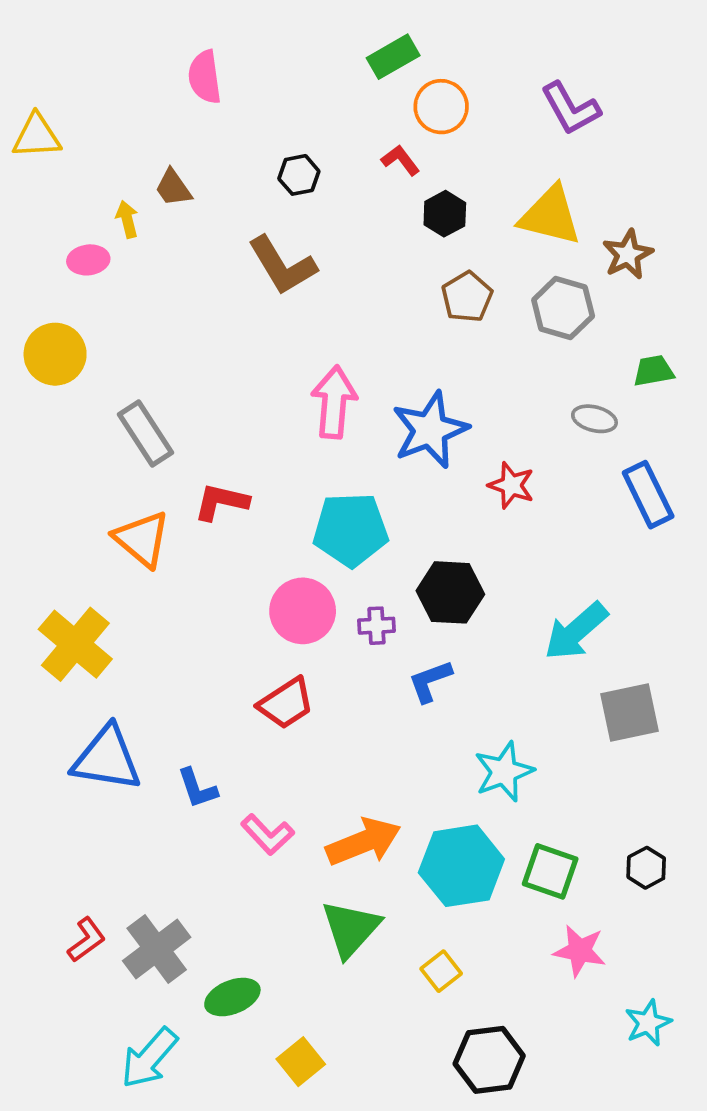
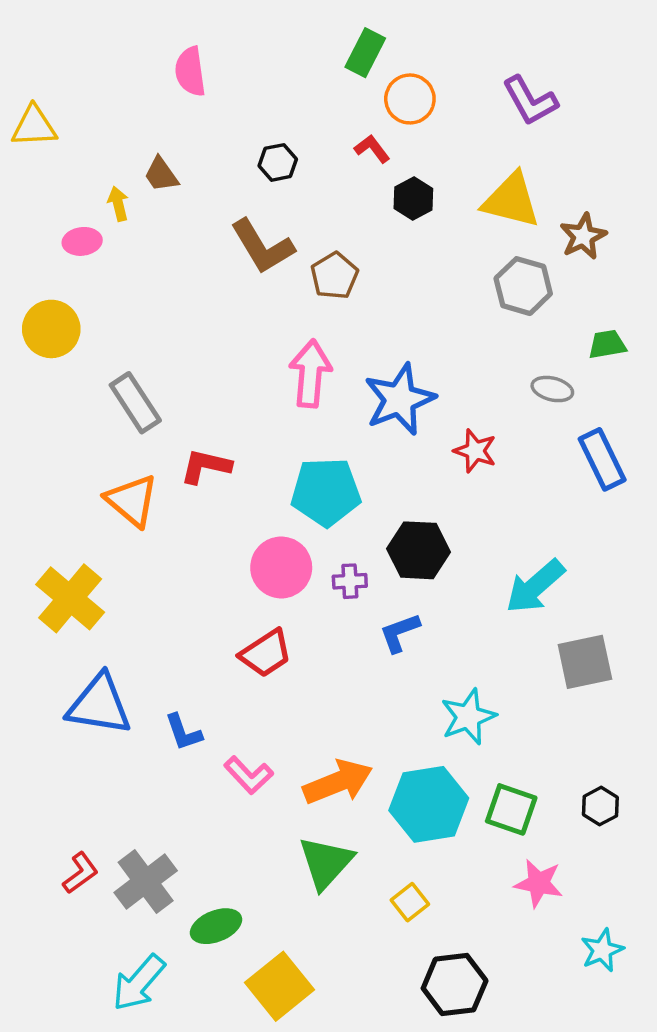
green rectangle: (393, 57) -> (365, 53), turned -33
brown pentagon: (467, 297) -> (334, 276), moved
yellow square: (301, 1062) -> (279, 986), size x1.5

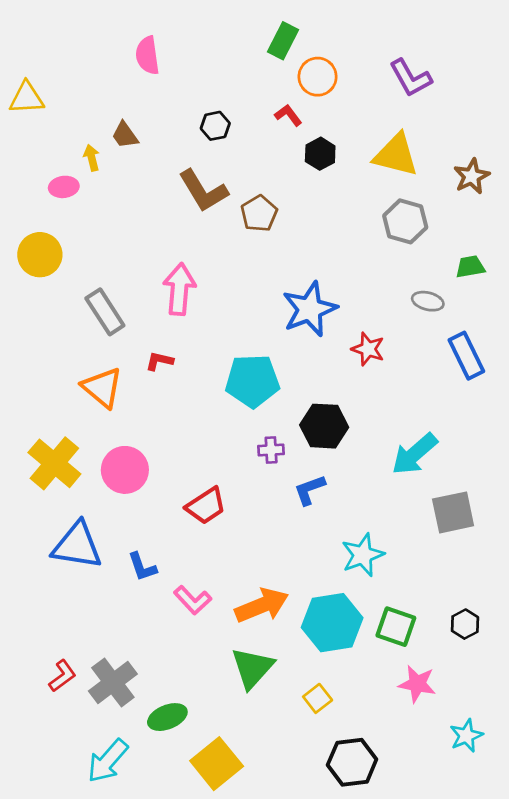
brown star: (583, 236) -> (472, 176), moved
pink arrow: (310, 374) -> (179, 289), moved
red L-shape: (206, 466) -> (159, 361), size x0.7
pink circle: (281, 567) -> (125, 470), moved

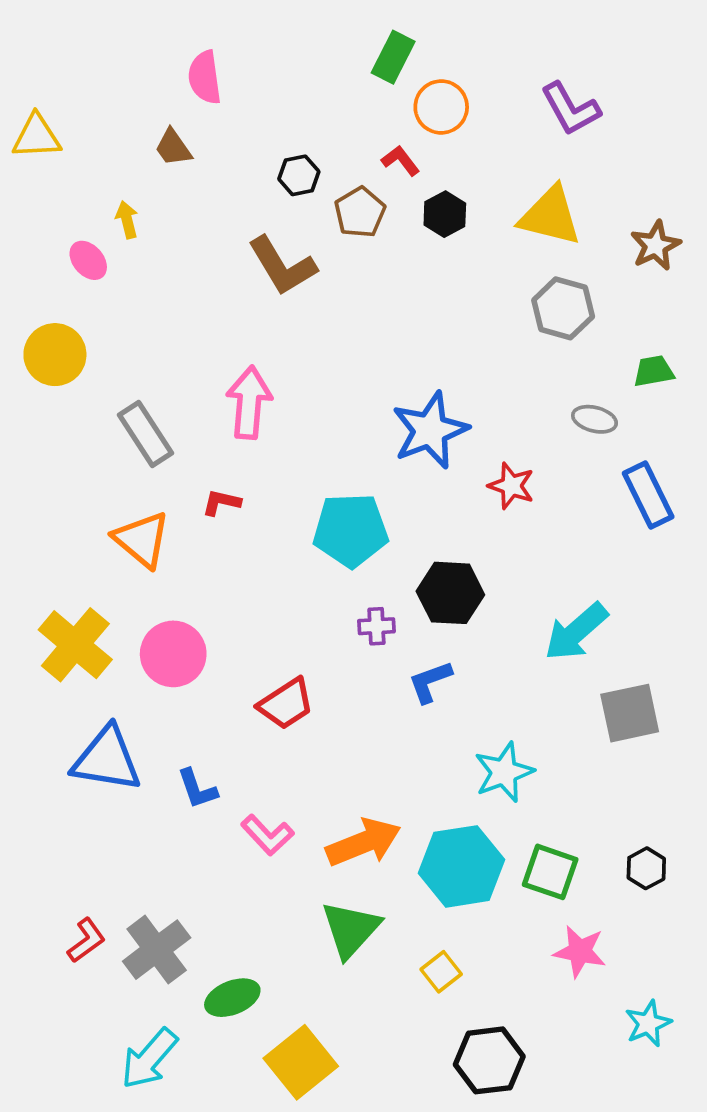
brown trapezoid: (125, 135) -> (173, 148), moved
pink ellipse: (64, 187) -> (88, 260), turned 56
brown pentagon: (259, 213) -> (360, 212), moved

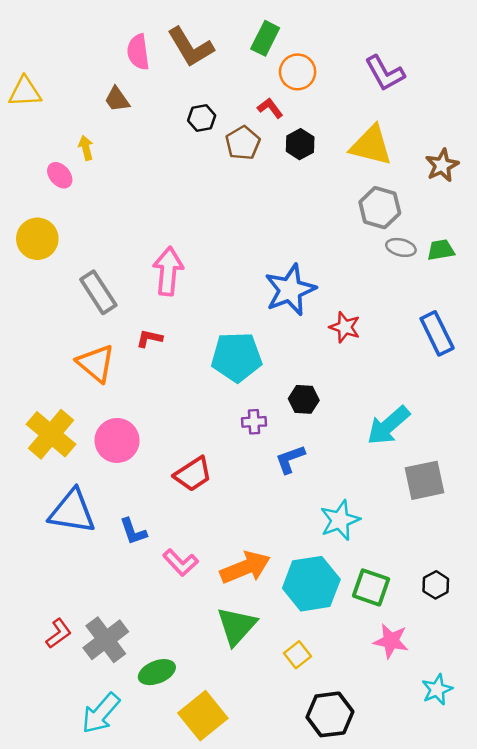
brown L-shape: (282, 266) -> (190, 47), moved
gray ellipse: (595, 419) -> (401, 247), moved
black hexagon: (450, 593) -> (304, 399), size x0.7

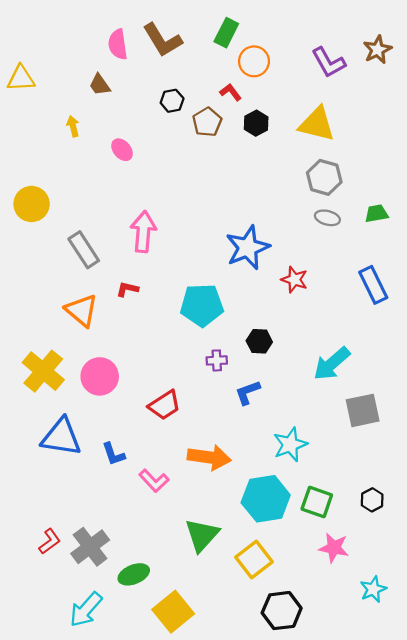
brown star: (442, 165) -> (377, 50), moved
pink ellipse: (60, 175) -> (122, 150), moved
gray ellipse: (401, 247) -> (327, 218), moved
orange arrow: (245, 568) -> (209, 457), moved, turned 30
yellow square: (298, 655) -> (254, 559), size x1.6

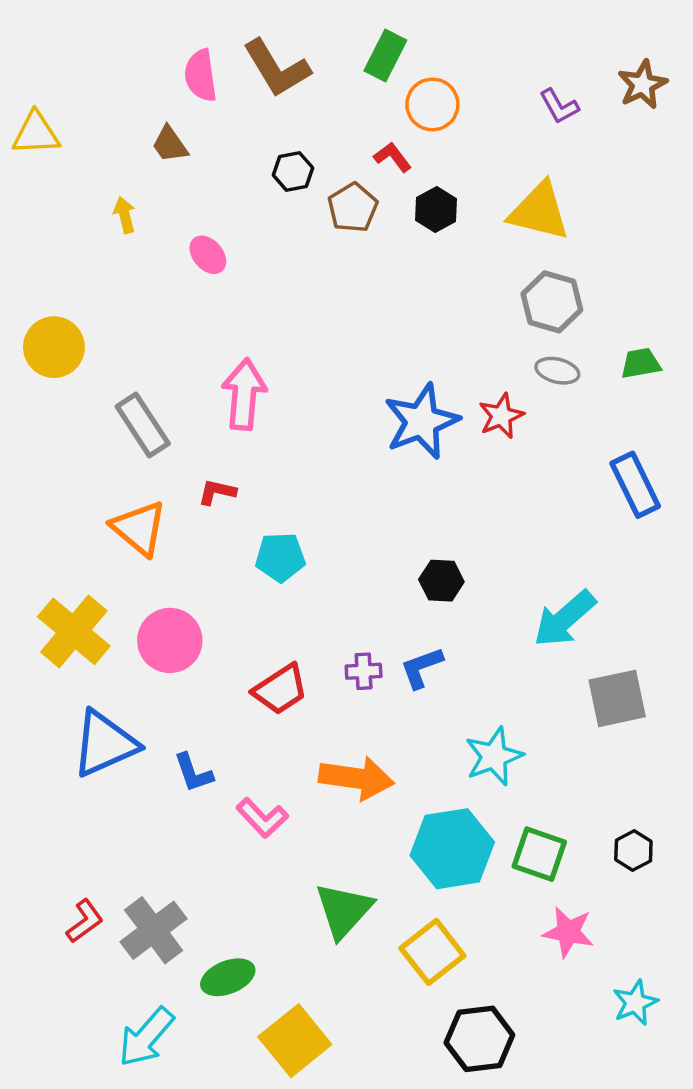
purple L-shape: (329, 62) -> (559, 106), size x0.7
red star: (294, 280) -> (501, 416), moved, turned 30
cyan pentagon: (202, 305) -> (280, 557), moved, size x0.7
purple cross: (217, 360) -> (364, 671), moved
blue triangle: (61, 437) -> (105, 744), turned -33

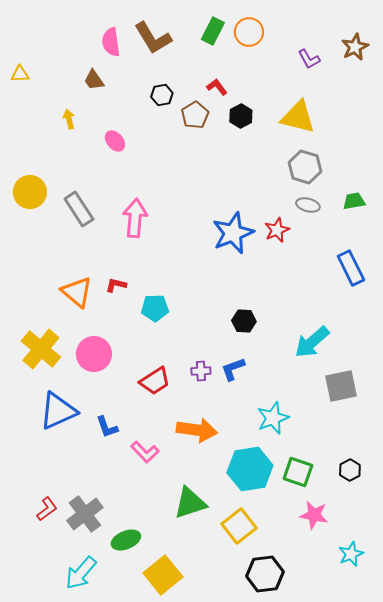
orange circle: (432, 104) -> (249, 32), moved
yellow triangle: (36, 133) -> (20, 74), size x0.7
gray rectangle: (143, 425) -> (79, 209), moved
red L-shape: (217, 492) -> (116, 285), moved
green triangle: (344, 910) -> (190, 503), turned 30

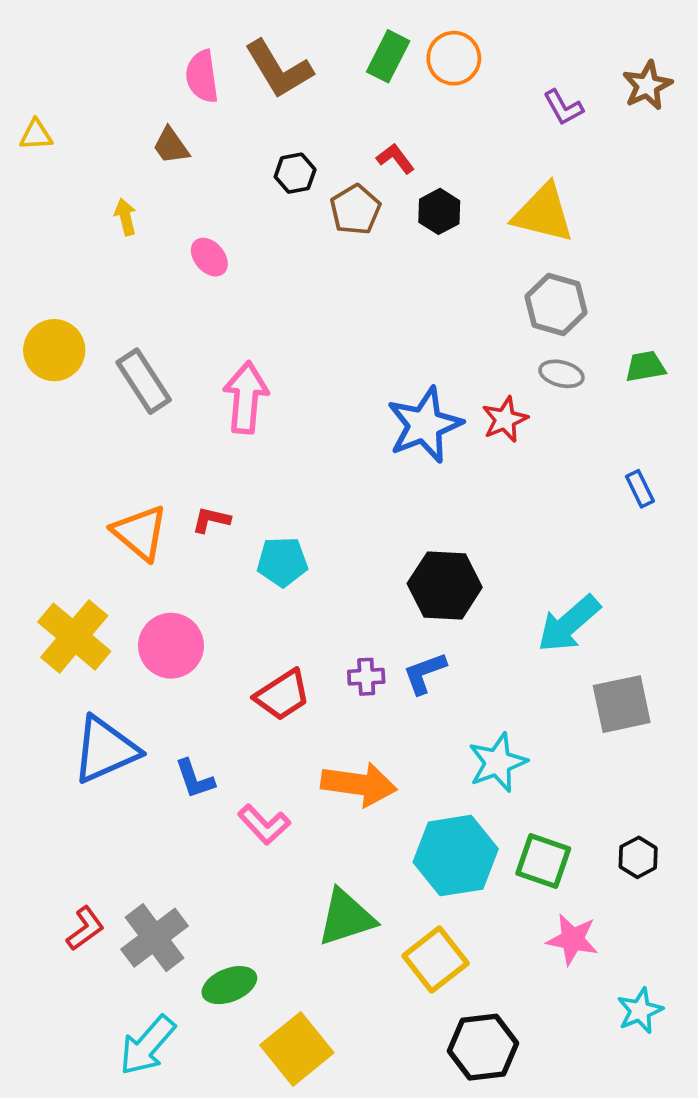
blue rectangle: (351, 268) -> (640, 489), size x0.6
black hexagon: (244, 321) -> (445, 585), size x1.6

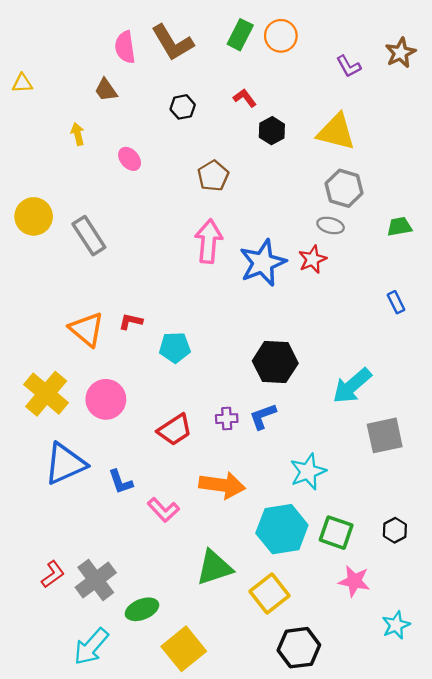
brown pentagon: (355, 210) -> (213, 176), moved
gray ellipse: (561, 374) -> (331, 225), moved
pink arrow: (246, 398) -> (209, 241), moved

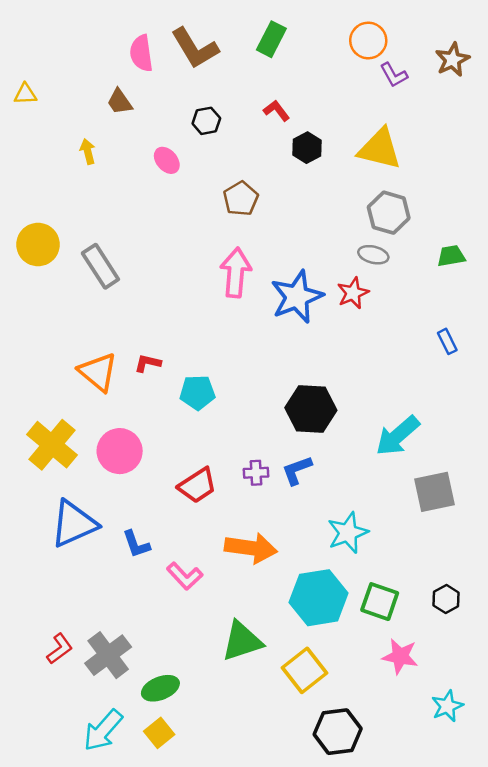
orange circle: (281, 36) -> (368, 40), moved
pink ellipse: (130, 159) -> (167, 160), moved
yellow square: (184, 649) -> (159, 733), moved, size x0.6

